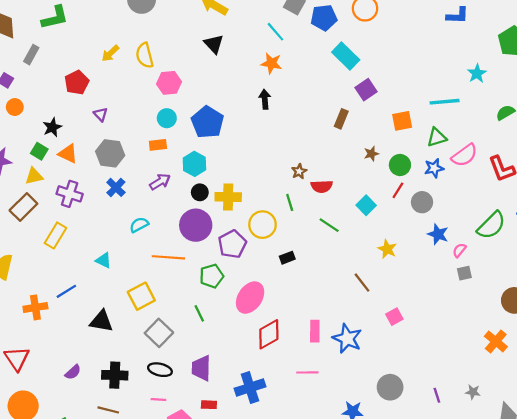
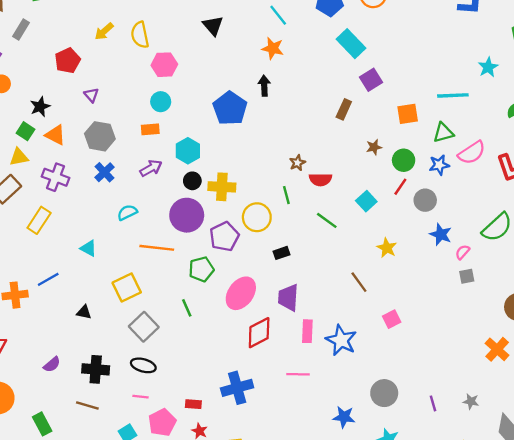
blue pentagon: (207, 122) -> (230, 108), moved
black triangle: (101, 321) -> (84, 312), size x0.6
purple trapezoid: (201, 368) -> (288, 298), moved

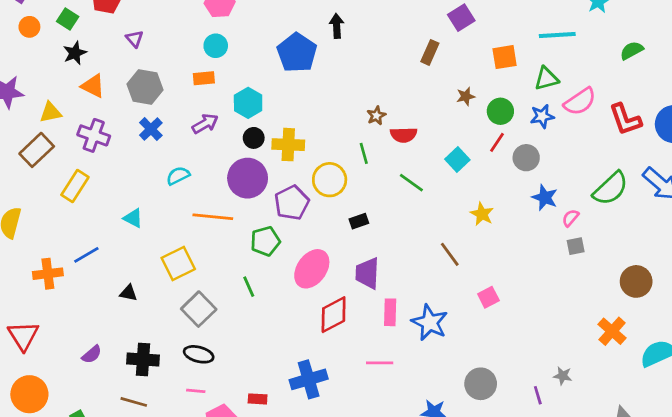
green square: (25, 131) -> (68, 19), moved
gray star: (471, 401) -> (563, 376), moved

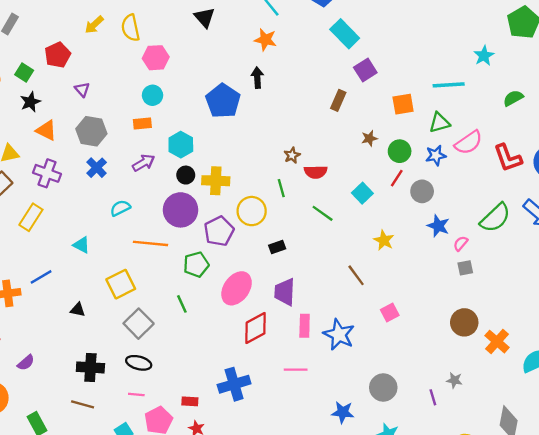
brown circle: (636, 281) -> (464, 322), moved
purple semicircle: (92, 354) -> (26, 363), moved

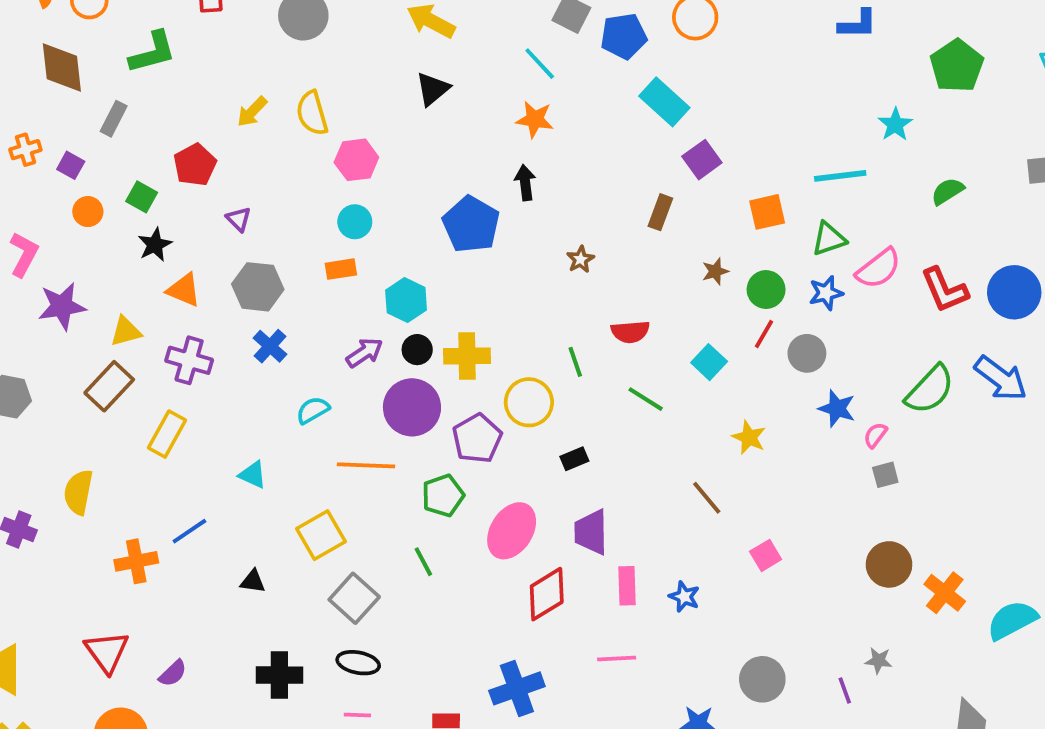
black triangle: (205, 17) -> (433, 89), turned 35
brown star: (292, 155) -> (580, 259), moved
purple arrow: (144, 163) -> (364, 353), moved
blue star: (339, 335) -> (684, 597), size x0.6

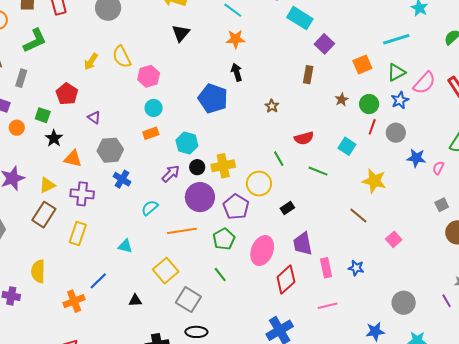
yellow star: (749, 437) -> (374, 181), size x1.4
gray square: (885, 475) -> (442, 205), moved

